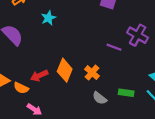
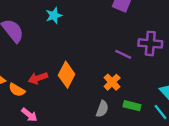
purple cross: (138, 35) -> (150, 43), turned -30
orange cross: (92, 73) -> (112, 82), moved
gray semicircle: (100, 98) -> (102, 109), turned -112

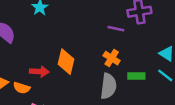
red arrow: (38, 78) -> (39, 72), turned -144
gray semicircle: (102, 109) -> (108, 86), size x1.5

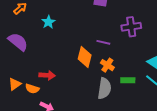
purple line: (116, 29) -> (103, 42), moved
orange diamond: (66, 62) -> (85, 57), moved

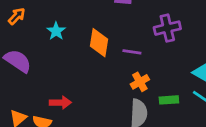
orange diamond: (85, 57) -> (99, 43), moved
orange cross: (107, 65) -> (140, 82), turned 32

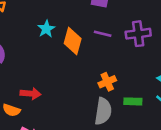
cyan star: (56, 31) -> (46, 29), moved
purple line: (132, 52) -> (103, 34), moved

